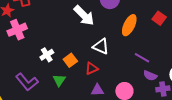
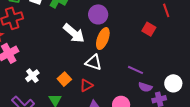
orange ellipse: (129, 25) -> (103, 39), moved
white cross: (47, 55) -> (32, 76), moved

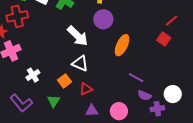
red line: (166, 10) -> (172, 21), turned 64
red square: (149, 29) -> (164, 39), moved
orange ellipse: (103, 39) -> (122, 45), moved
white triangle: (94, 62) -> (80, 63), moved

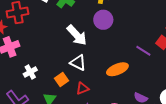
orange ellipse: (122, 45) -> (117, 69), moved, turned 40
purple line: (136, 78) -> (143, 51), moved

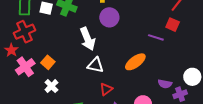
white arrow: (77, 35) -> (88, 39), turned 35
orange square: (61, 79) -> (48, 62), moved

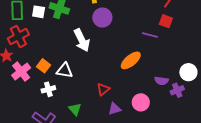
white triangle: (95, 65) -> (65, 70), moved
white cross: (51, 86) -> (48, 89), turned 32

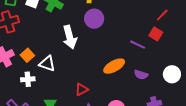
white circle: (188, 72) -> (172, 74), moved
purple semicircle: (161, 81) -> (141, 75), moved

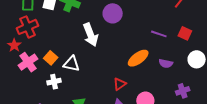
red square: (156, 34) -> (185, 33), moved
red triangle: (82, 89) -> (120, 84), moved

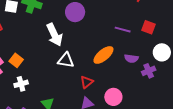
white triangle: (71, 64) -> (66, 60), moved
purple cross: (183, 91) -> (149, 71), moved

